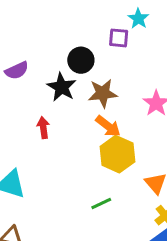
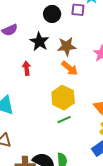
black circle: (81, 60) -> (52, 14), moved
yellow hexagon: (117, 154) -> (63, 98), moved

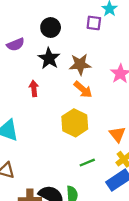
black circle: (52, 14) -> (51, 28), moved
green line: (64, 120) -> (87, 163), moved

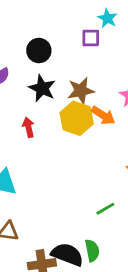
orange arrow: (83, 90) -> (103, 115), moved
yellow hexagon: (75, 123) -> (77, 118), moved

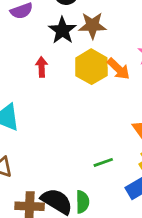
brown star: (81, 91) -> (92, 25), moved

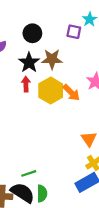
red arrow: (42, 67) -> (26, 84), moved
green line: (103, 162) -> (29, 173), moved

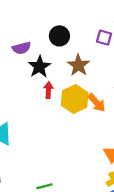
brown star: (52, 59) -> (78, 65), turned 30
black star: (29, 62) -> (39, 67), moved

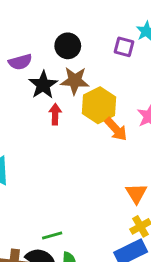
brown star: (78, 65) -> (75, 81), moved, turned -30
yellow hexagon: (75, 99) -> (99, 105), moved

